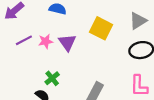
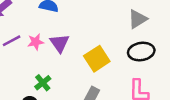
yellow square: (101, 28) -> (97, 59), moved, turned 30

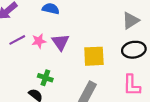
yellow square: (97, 59) -> (94, 56), turned 30
green cross: (43, 83) -> (45, 78), turned -32

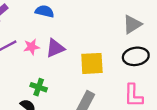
purple triangle: (60, 42) -> (55, 48), turned 42

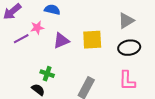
pink star: (32, 47) -> (37, 28), moved
yellow square: (92, 63) -> (92, 40), moved

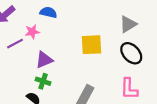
purple triangle: (61, 41) -> (44, 60), moved
black ellipse: (129, 48) -> (131, 53), turned 55

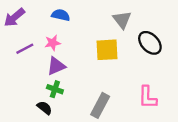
gray triangle: (128, 24) -> (122, 20), moved, turned -36
pink star: (32, 32) -> (53, 43), moved
black ellipse: (131, 53) -> (150, 43), moved

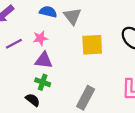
gray triangle: (122, 20) -> (72, 16), moved
purple triangle: (56, 66) -> (44, 60), turned 30

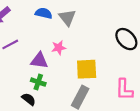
pink star: (40, 38) -> (59, 48), moved
yellow square: (92, 45) -> (87, 69), moved

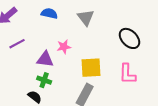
gray triangle: (67, 18) -> (86, 18), moved
pink L-shape: (124, 90) -> (127, 74), moved

